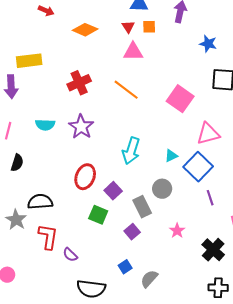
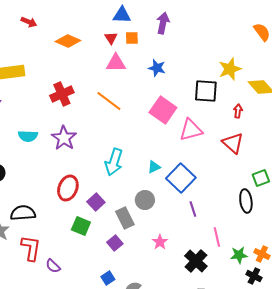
blue star: (208, 44) -> (157, 68), moved
pink triangle: (208, 134) -> (191, 130), moved

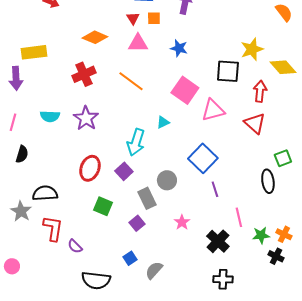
orange diamond: (68, 41) -> (95, 37), moved
red arrow: (238, 111) -> (260, 91), size x1.5
cyan triangle: (154, 167) -> (163, 122), moved
purple square: (96, 202) -> (124, 171), moved

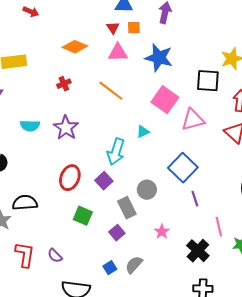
blue star: (179, 48) -> (159, 58), size x1.6
red cross: (84, 74) -> (64, 84), size x0.6
red L-shape: (53, 228) -> (25, 255), moved
gray semicircle: (154, 270) -> (134, 265), moved

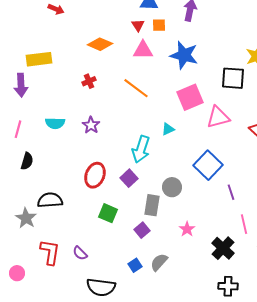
pink square: (165, 100) -> (190, 97), turned 32
purple star: (66, 128) -> (91, 125), size x0.7
purple line: (195, 199) -> (231, 192), moved
gray rectangle: (127, 208) -> (152, 205), turned 35

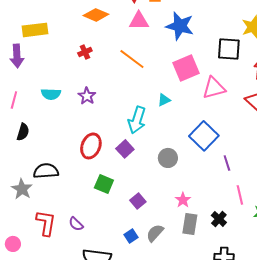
gray rectangle: (152, 205) -> (190, 224), moved
black cross: (223, 248) -> (219, 219), size x0.7

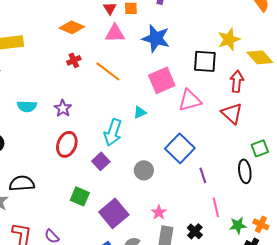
red cross: (85, 52) -> (74, 60), moved
red ellipse: (91, 146) -> (67, 144), moved
purple square: (138, 201) -> (114, 213), size x1.8

